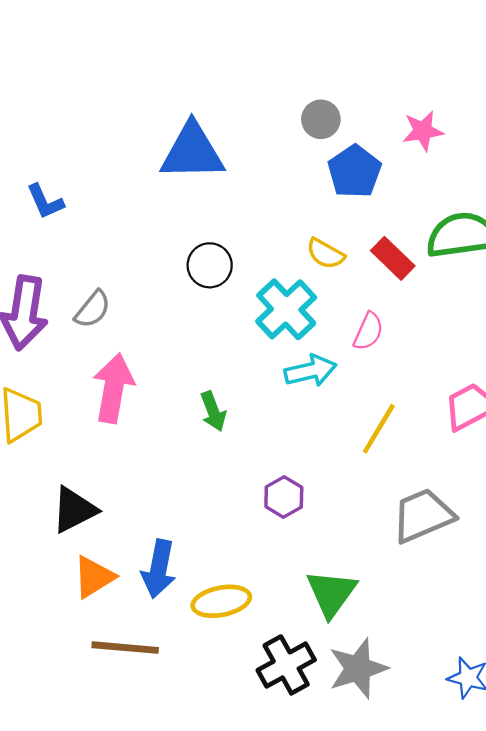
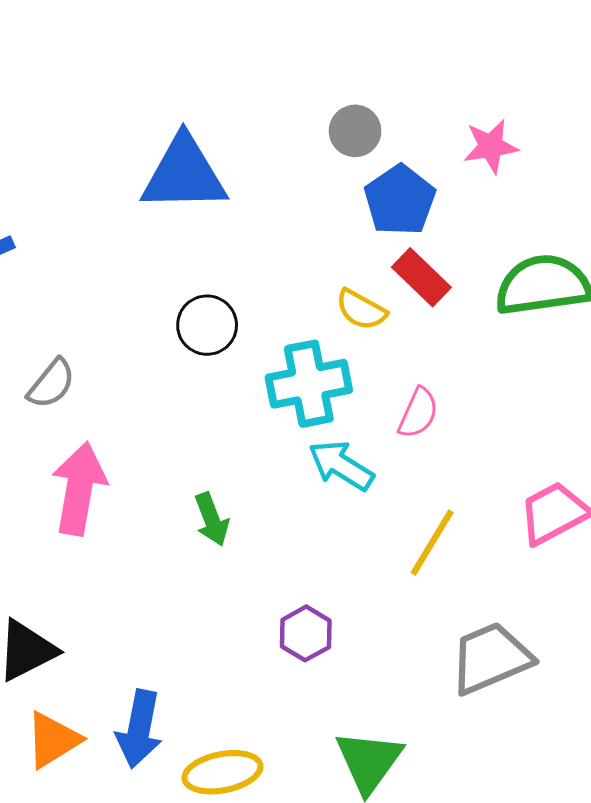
red rectangle: (393, 258) -> (421, 277), moved
cyan cross: (286, 309) -> (309, 384), turned 32
cyan arrow: (310, 371) -> (341, 465), turned -135

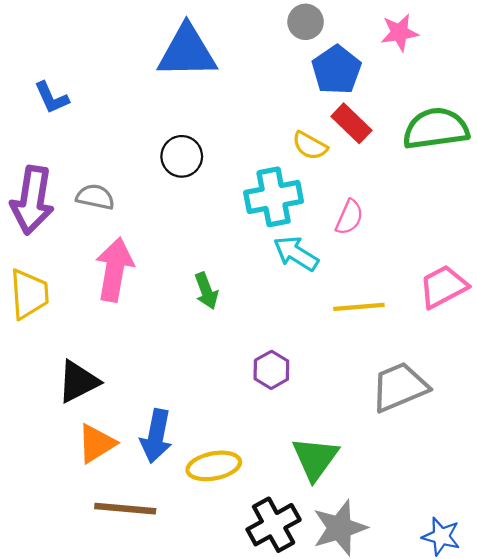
black circle: (207, 325) -> (182, 156), moved
gray semicircle: (51, 384) -> (95, 197), turned -117
yellow line: (432, 542) -> (359, 307), turned 54

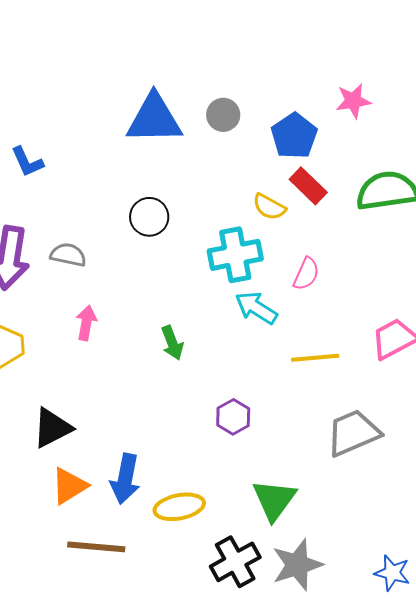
gray circle: (306, 22) -> (223, 115), moved
pink arrow: (114, 270) -> (86, 323), size x0.6

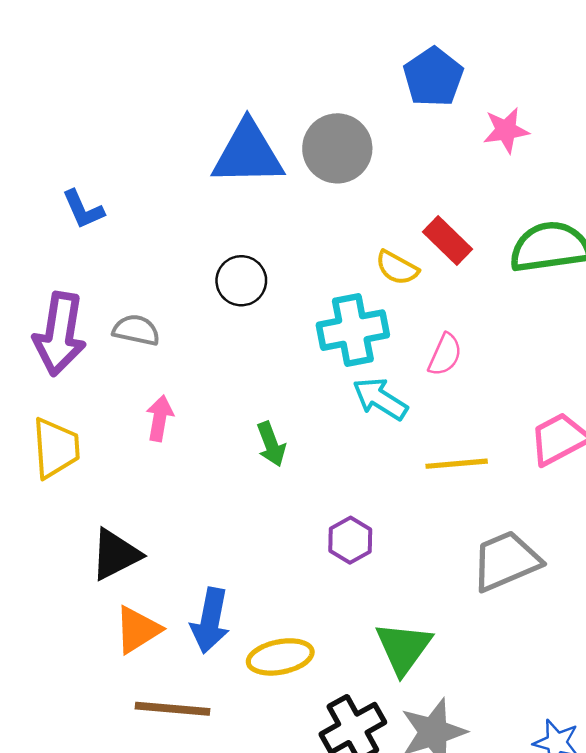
gray circle: (223, 115) -> (337, 148), size x1.6
blue pentagon: (294, 136) -> (433, 77), moved

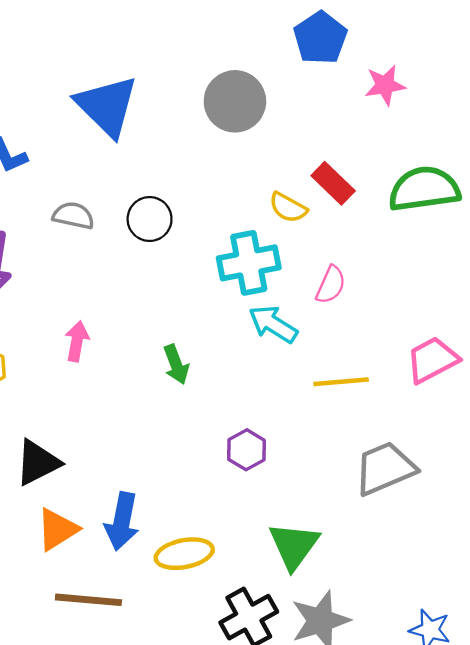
blue triangle: (248, 154) -> (107, 106), moved, turned 46
gray semicircle: (136, 330) -> (73, 216), moved

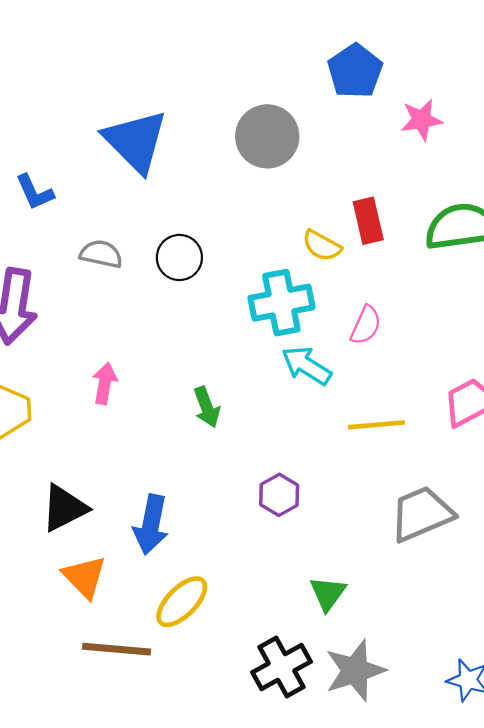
red rectangle: (333, 183) -> (368, 221), turned 33
blue arrow: (122, 521) -> (151, 525), moved
orange triangle: (57, 529) -> (84, 577), turned -42
green triangle: (294, 546) -> (328, 593), size x0.7
yellow ellipse: (184, 554) -> (182, 602), moved, turned -34

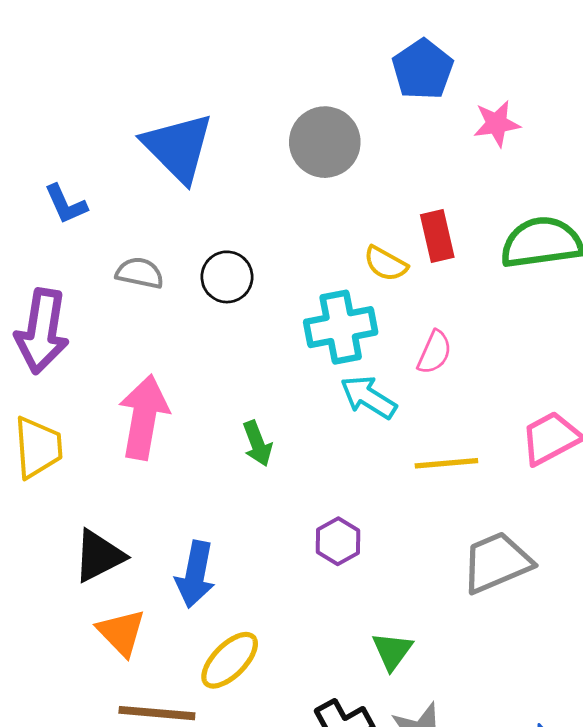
pink arrow: (105, 383) -> (144, 417), size x1.8

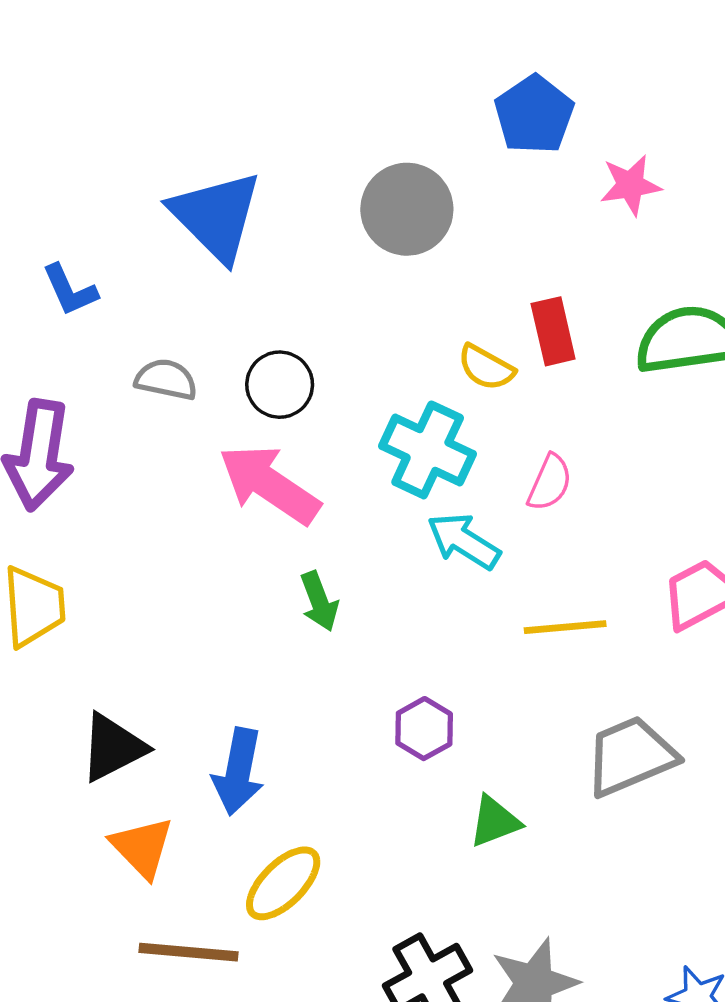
cyan cross: (341, 327) -> (428, 450), turned 36
pink arrow: (144, 417) -> (269, 484), moved, turned -66
green triangle: (392, 651) -> (495, 821), moved, turned 33

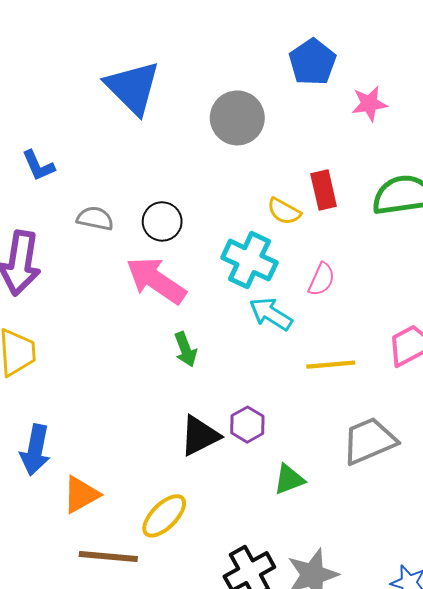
blue triangle: (216, 216) -> (133, 87), moved
black triangle: (113, 747) -> (200, 436), moved
blue arrow: (238, 772) -> (35, 450), moved
orange triangle: (142, 847) -> (81, 495), turned 45

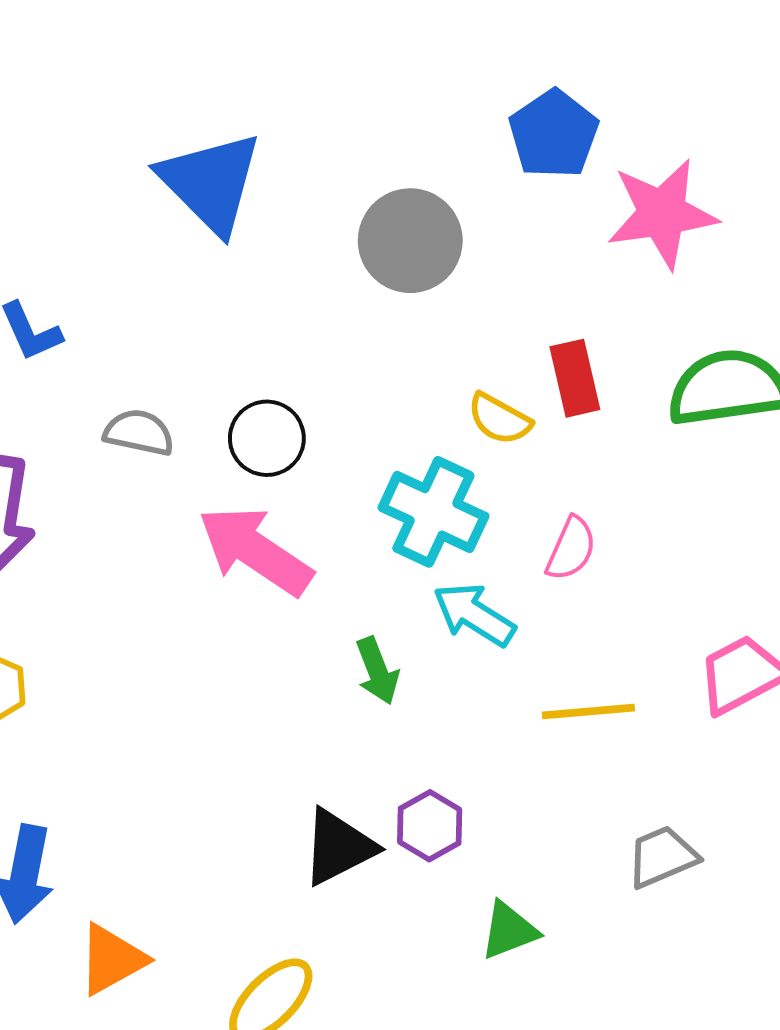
pink star: (369, 104) -> (662, 214), size x1.6
green arrow: (185, 349) -> (377, 671), moved
gray trapezoid: (369, 441) -> (662, 857), size x0.7

